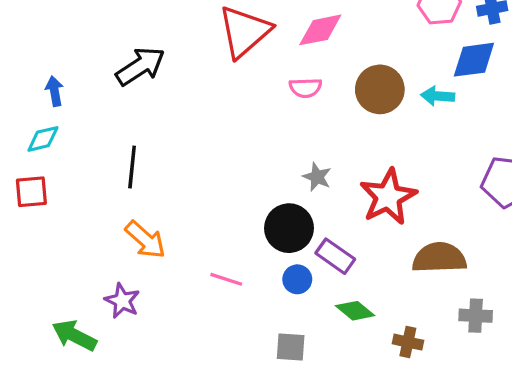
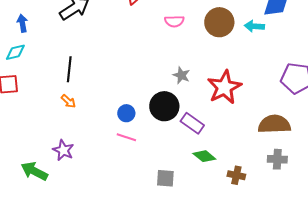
orange arrow: (145, 240) -> (68, 101), moved, size x0.6
brown semicircle: (439, 258) -> (274, 124), moved
blue circle: (297, 279) -> (126, 113), moved

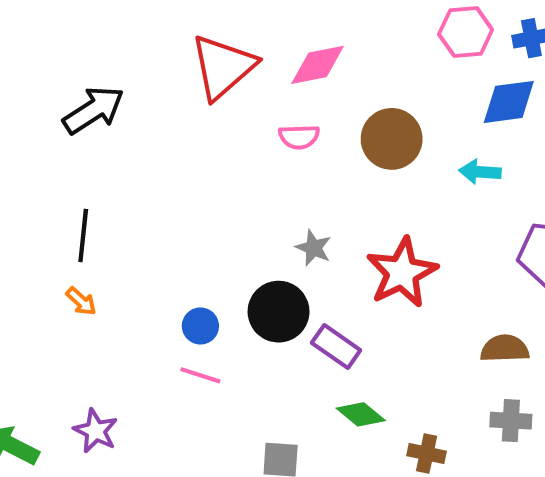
cyan arrow: (254, 26) -> (480, 172), moved
brown semicircle: (274, 124) -> (505, 349), size x0.7
purple star: (63, 150) -> (96, 431), moved

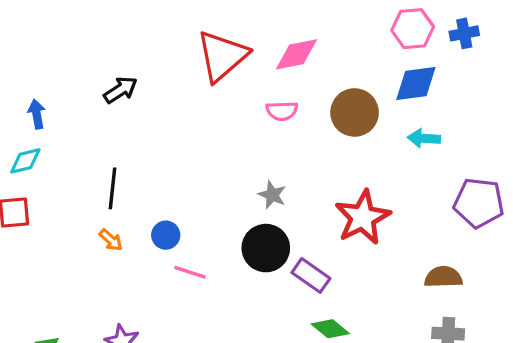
blue diamond: (509, 102) -> (416, 83), moved
black arrow: (93, 110) -> (121, 90), size x0.7
gray star: (313, 248) -> (272, 195), moved
blue circle: (200, 326) -> (166, 235), moved
pink line: (200, 375) -> (190, 272), moved

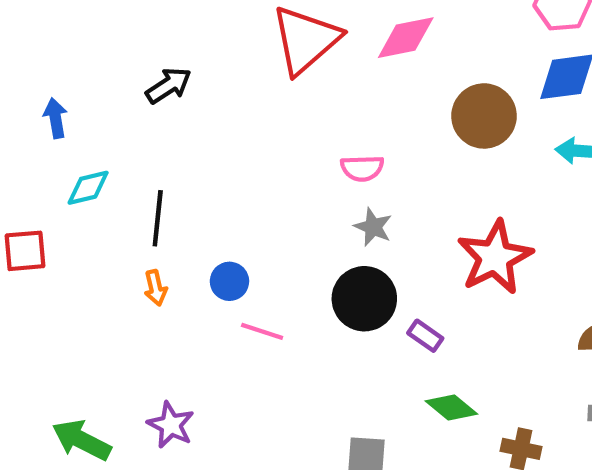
pink semicircle: (282, 111) -> (362, 168), moved
cyan diamond: (25, 161) -> (88, 188), moved
orange arrow: (111, 240) -> (156, 288), turned 35
purple rectangle: (311, 275) -> (425, 336), size x0.7

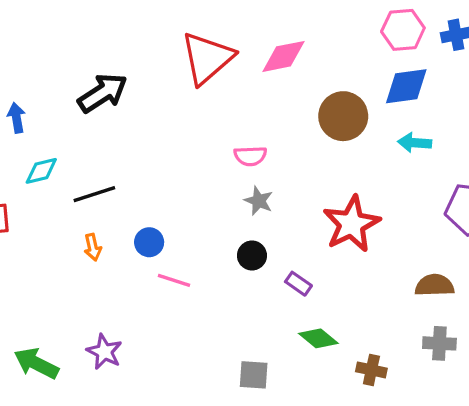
black arrow: (169, 86) -> (103, 93), size x1.4
black line: (158, 218) -> (94, 194), turned 66
black circle: (364, 299) -> (252, 255), size x0.6

